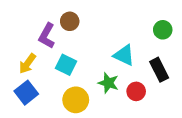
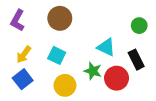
brown circle: (70, 21) -> (60, 18), size x1.5
purple L-shape: (47, 36) -> (18, 20), moved
red circle: (136, 91) -> (117, 78), size x1.5

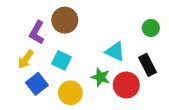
purple L-shape: (18, 20) -> (37, 32), moved
blue square: (23, 79) -> (37, 84), moved

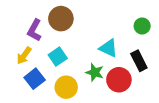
cyan square: (61, 60) -> (58, 57), turned 30

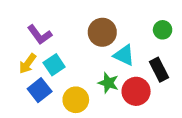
brown circle: (61, 19) -> (102, 32), moved
purple L-shape: (35, 30) -> (40, 35), turned -65
cyan square: (58, 57) -> (54, 65), moved

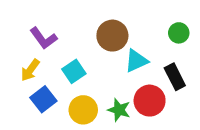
cyan triangle: (124, 55) -> (136, 61), turned -50
cyan square: (54, 65) -> (74, 71), moved
green star: (108, 83) -> (119, 110), moved

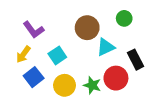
green circle: (179, 33) -> (124, 18), moved

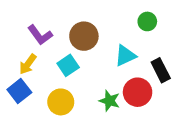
brown circle: (87, 28) -> (84, 36), moved
blue square: (34, 77) -> (19, 91), moved
yellow circle: (64, 85) -> (61, 102), moved

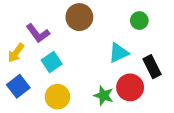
brown circle: (84, 36) -> (79, 17), moved
yellow arrow: (28, 64) -> (16, 53), moved
cyan square: (68, 65) -> (52, 62), moved

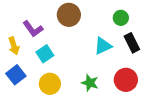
yellow arrow: (16, 53) -> (14, 46), turned -54
black rectangle: (152, 67) -> (132, 43), moved
red circle: (130, 87) -> (126, 80), moved

